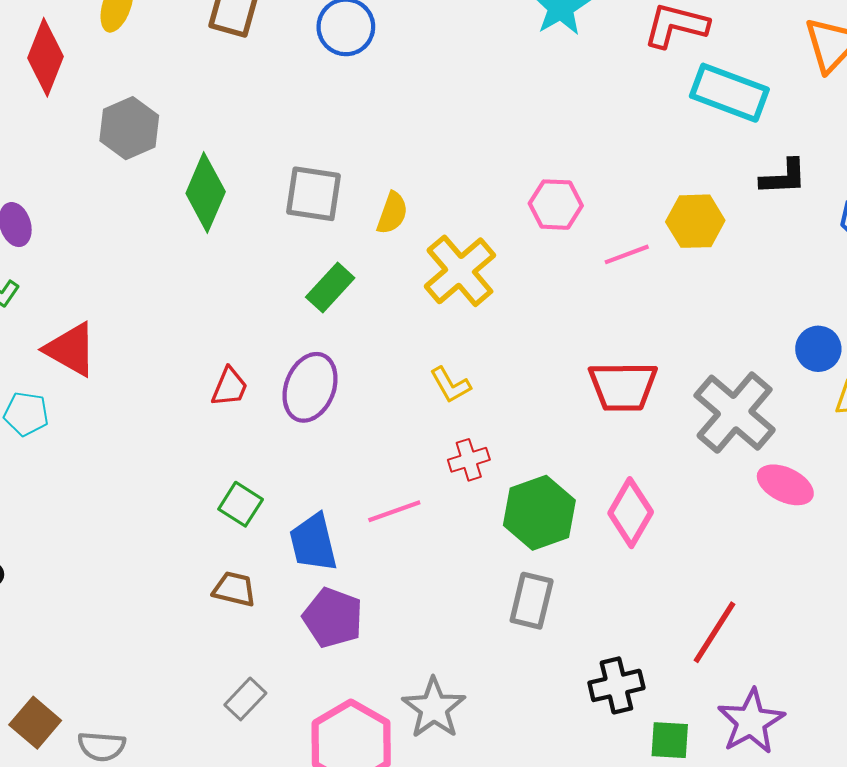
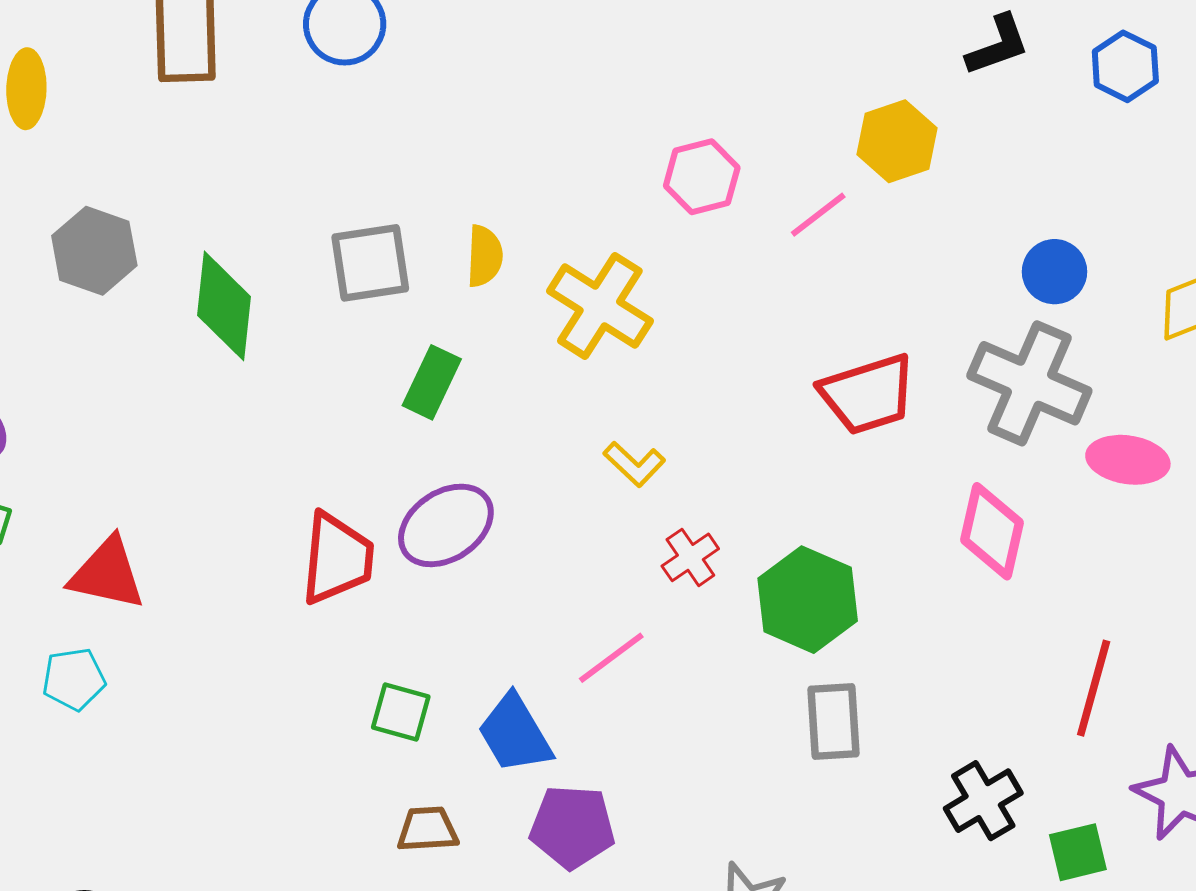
blue circle: (818, 349) -> (1055, 272), moved
red trapezoid: (230, 387) -> (337, 558), size x1.6
purple ellipse: (310, 387) -> (446, 525), turned 52
pink diamond: (631, 513) -> (992, 531), moved

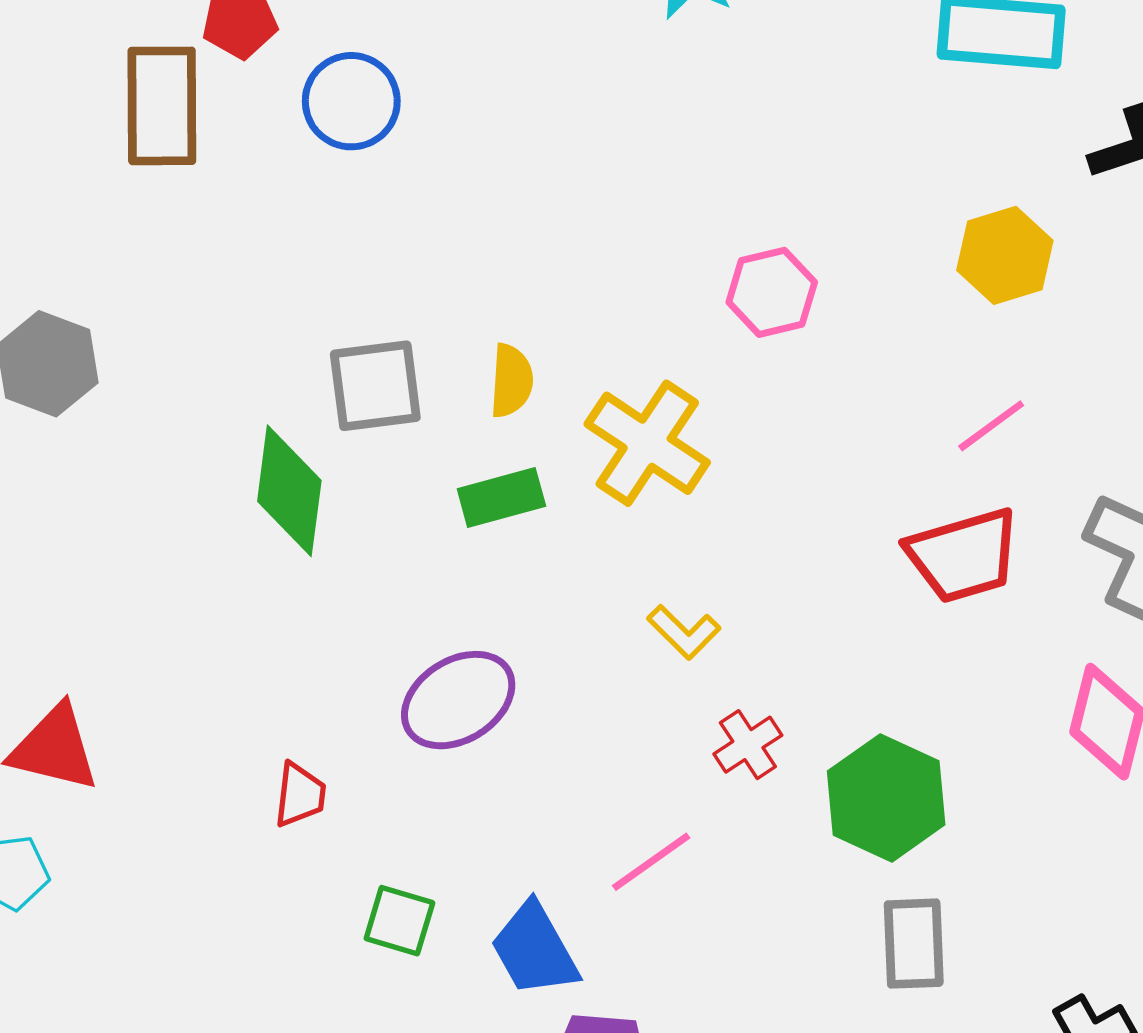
pink line: (818, 215) -> (991, 426), moved
green diamond: (224, 306) -> (289, 491), moved
green rectangle: (432, 382) -> (501, 497), moved, turned 48
red trapezoid: (337, 558) -> (300, 795), moved, size x0.6

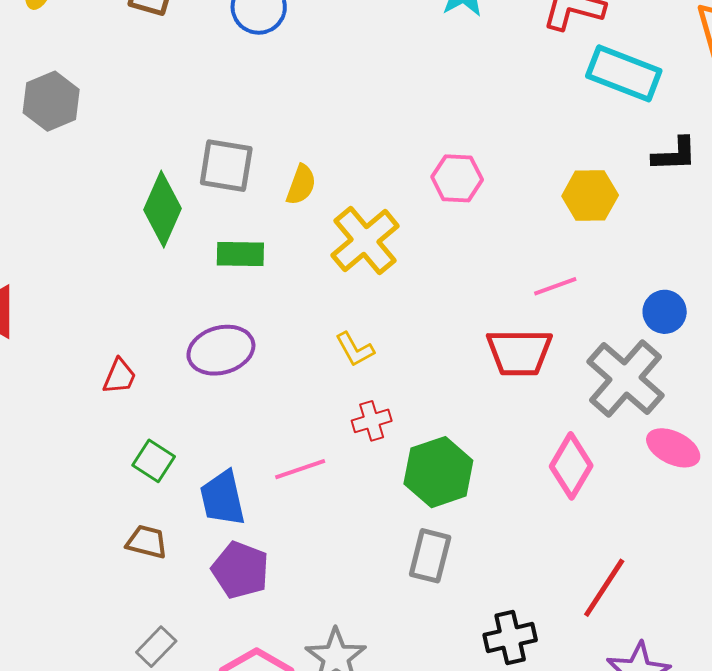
green rectangle: (501, 497) -> (240, 254), moved

